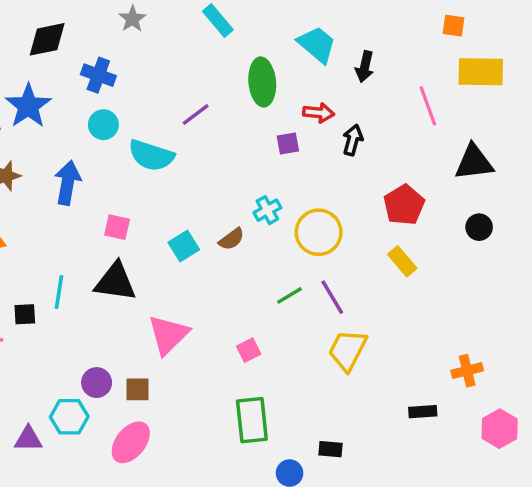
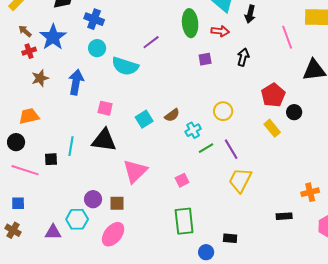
red arrow: (319, 113) -> (220, 31), moved
cyan cross: (267, 210) -> (193, 130), moved
black circle: (479, 227) -> (294, 112), moved
yellow circle: (319, 232) -> (223, 111), size x0.7

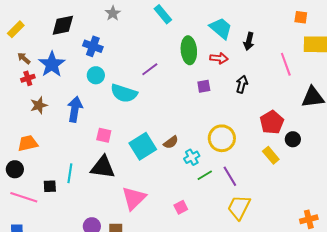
yellow circle: (223, 111) -> (222, 138), size x1.4
cyan square: (144, 119) -> (143, 146), size x1.5

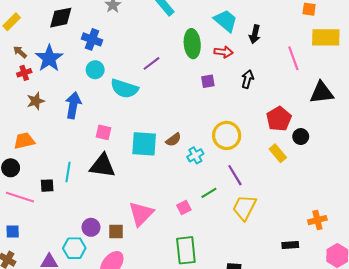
cyan square: (143, 146) -> (144, 144), turned 36
green line: (205, 175) -> (209, 193), moved
pink triangle: (134, 198) -> (141, 214), moved

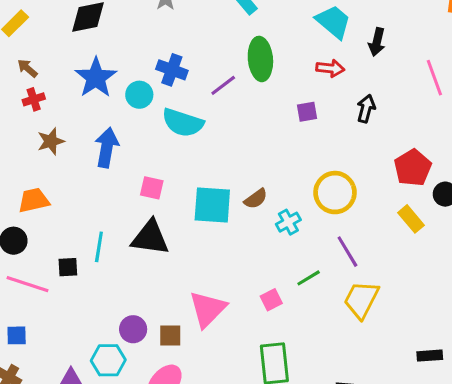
blue cross: (92, 39) -> (172, 70), moved
green ellipse: (192, 44) -> (260, 59), moved
blue star: (49, 58) -> (96, 78), moved

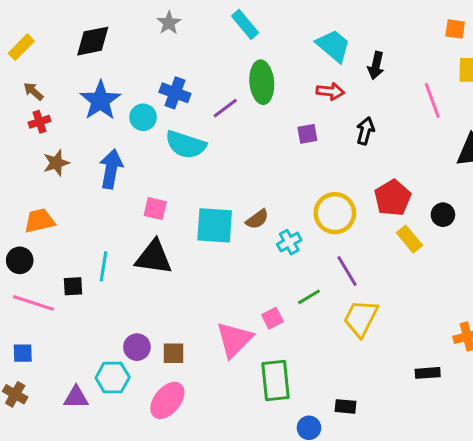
red pentagon: (413, 168) -> (393, 198), moved
pink triangle: (208, 309) -> (234, 339), moved

